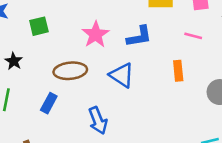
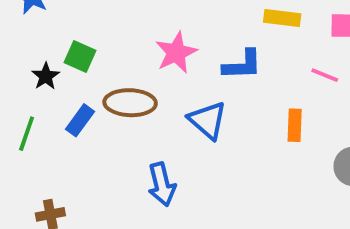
green square: (39, 26) -> (80, 57), moved, turned 30
blue rectangle: (49, 103) -> (80, 120), moved

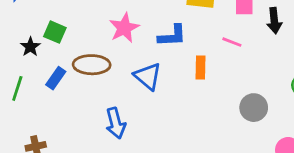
orange rectangle: (295, 125) -> (200, 67), moved

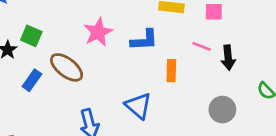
black arrow: (274, 21) -> (228, 58), moved
brown ellipse: (92, 65) -> (67, 67), turned 36
blue triangle: (148, 76) -> (138, 106), moved

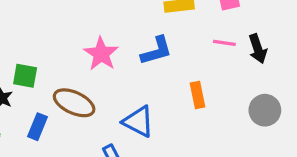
orange rectangle: (171, 71) -> (198, 95), moved
blue triangle: (138, 106) -> (138, 122), moved

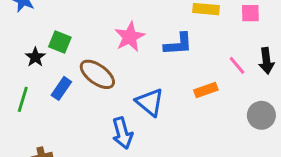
pink line: (224, 43) -> (237, 65), moved, turned 30
orange rectangle: (198, 95) -> (206, 90), turned 70

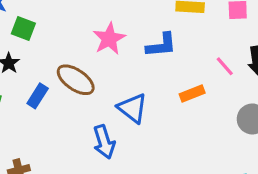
green square: (60, 42) -> (23, 29), moved

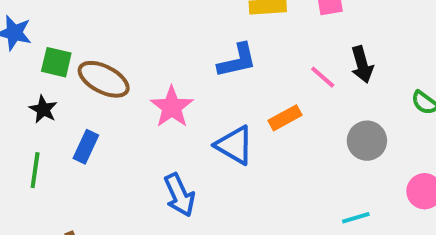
pink star: (109, 39) -> (172, 107), moved
brown ellipse: (76, 80) -> (104, 79), moved
blue triangle: (132, 108) -> (235, 145), moved

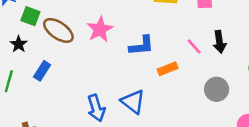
blue L-shape: (237, 61) -> (141, 46), moved
pink star: (172, 107) -> (100, 29), moved
blue triangle: (235, 145) -> (133, 102), moved

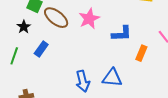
orange rectangle: (168, 69) -> (141, 53), turned -49
blue triangle: (133, 102) -> (112, 78), turned -35

